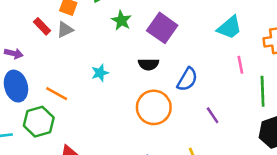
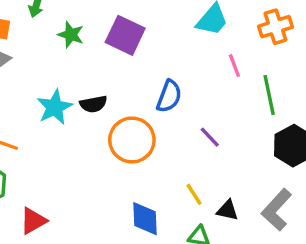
black semicircle: (149, 64) -> (93, 104), moved
cyan star: (100, 73) -> (55, 107), size x1.5

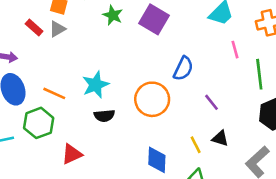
black semicircle: (93, 104) -> (104, 116), moved
cyan star: (55, 107) -> (96, 85), moved
black triangle: (227, 210) -> (220, 138), moved

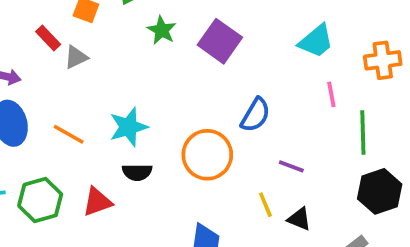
gray triangle: (57, 29) -> (76, 57), moved
purple line: (211, 102) -> (291, 166), turned -36
green hexagon: (39, 123) -> (40, 200), moved
yellow line: (196, 145) -> (265, 205), moved
red triangle: (72, 154) -> (97, 202), moved

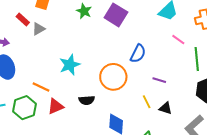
pink line: (331, 94) -> (178, 40), turned -40
orange line: (69, 134) -> (41, 87), moved
black semicircle: (137, 172) -> (87, 100), moved

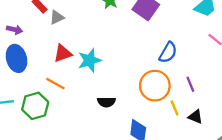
orange circle: (113, 77) -> (155, 86), moved
purple line: (159, 80) -> (190, 84), turned 48
red triangle: (56, 106) -> (63, 53), moved

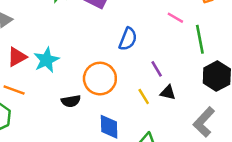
orange circle: (155, 86) -> (100, 79), moved
black triangle: (196, 117) -> (168, 93), moved

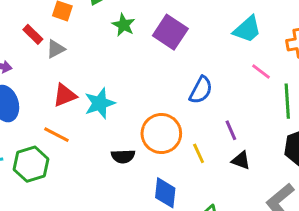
yellow line: (144, 96) -> (199, 153), moved

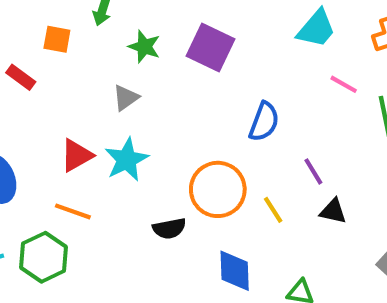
gray triangle: (56, 49) -> (126, 98), moved

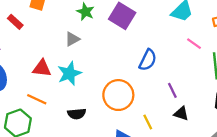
red triangle: (77, 155) -> (42, 68), turned 30
yellow line: (273, 210) -> (148, 122), moved
black semicircle: (169, 228) -> (77, 114), moved

